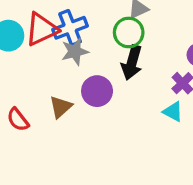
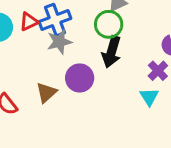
red triangle: (42, 29) -> (29, 21), size x0.6
cyan triangle: (173, 112) -> (149, 97), turned 30

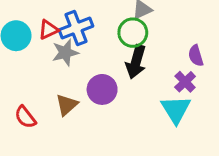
gray star: (59, 42) -> (65, 53), moved
cyan triangle: (149, 97) -> (176, 109), size x1.5

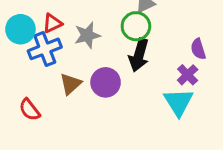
blue cross: (76, 28) -> (45, 49), moved
gray star: (65, 53) -> (87, 35), moved
brown triangle: (67, 105) -> (71, 84), moved

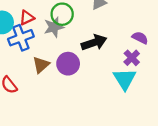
green circle: (136, 26) -> (62, 14), moved
purple semicircle: (198, 49) -> (140, 38), turned 133
black arrow: (139, 55) -> (94, 42), turned -125

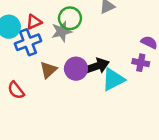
black arrow: (94, 42) -> (96, 66), moved
purple cross: (132, 58) -> (141, 63), turned -35
cyan triangle: (125, 79) -> (113, 79), moved, turned 35

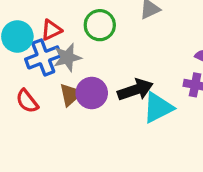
gray star: (62, 31) -> (67, 57), moved
purple circle: (76, 69) -> (92, 93), moved
red semicircle: (16, 90) -> (27, 101), moved

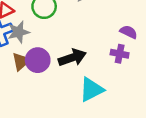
cyan triangle: (158, 108) -> (91, 90), moved

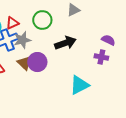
black arrow: (72, 58) -> (65, 43), moved
brown triangle: (21, 61) -> (24, 63), turned -35

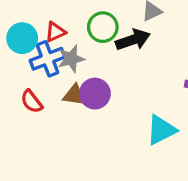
black arrow: (65, 43) -> (133, 40), moved
brown triangle: (24, 63) -> (74, 95), turned -35

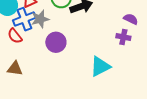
brown triangle: (74, 95) -> (15, 69), moved
red semicircle: (32, 101) -> (15, 36), moved

